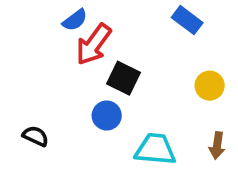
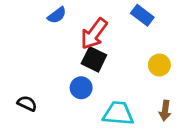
red arrow: (94, 44) -> (94, 34), moved

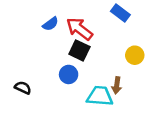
blue semicircle: (57, 15) -> (51, 24), moved
red arrow: (94, 34) -> (79, 29), turned 92
brown arrow: (165, 111) -> (117, 85), moved

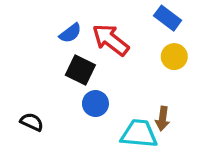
black square: (79, 50) -> (80, 70), moved
yellow circle: (135, 55) -> (174, 57), moved

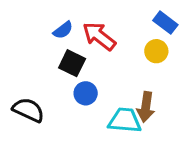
blue rectangle: (168, 18) -> (165, 23), moved
brown arrow: (163, 119) -> (146, 107), size x1.4
black semicircle: (32, 122) -> (28, 110), size x1.5

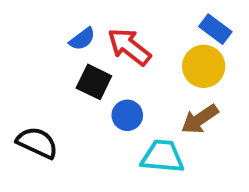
yellow circle: (156, 51) -> (204, 66), size x1.4
blue circle: (86, 93) -> (127, 115), moved
brown arrow: (146, 107) -> (200, 119), moved, turned 48

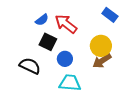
yellow circle: (204, 66) -> (101, 46), moved
black semicircle: (37, 143) -> (30, 66), moved
cyan trapezoid: (163, 156) -> (70, 83), moved

